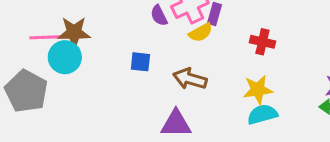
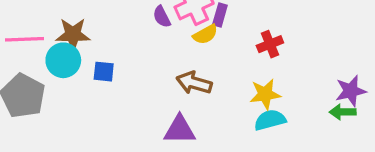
pink line: (48, 37) -> (25, 39), moved
red cross: (262, 42) -> (270, 44), turned -35
blue square: (140, 62) -> (104, 72), moved

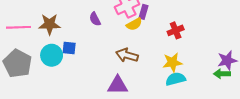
purple semicircle: (162, 17) -> (95, 19), moved
cyan circle: (63, 60) -> (52, 55), moved

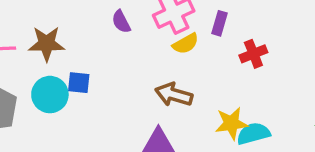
purple rectangle: (144, 12) -> (220, 23), moved
purple semicircle: (95, 19) -> (121, 22), moved
yellow star: (172, 62) -> (231, 123), moved

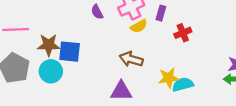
brown star: (47, 44) -> (49, 45), moved
blue square: (79, 83) -> (70, 52), size x1.5
cyan circle: (50, 95) -> (51, 71), moved

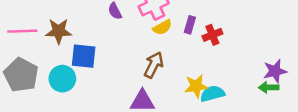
purple rectangle: (161, 13) -> (190, 25), moved
brown star: (49, 45) -> (59, 31), moved
brown arrow: (131, 59) -> (154, 65), turned 100

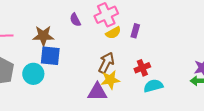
brown star: (59, 31) -> (43, 36), moved
red cross: (212, 35) -> (142, 68), moved
yellow star: (196, 86) -> (110, 80), moved

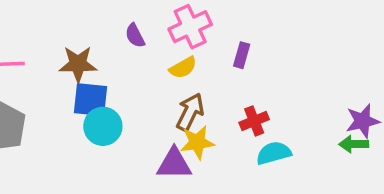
yellow semicircle: (113, 33) -> (183, 68), moved
cyan circle: (33, 74) -> (103, 126), moved

